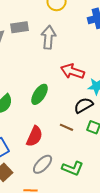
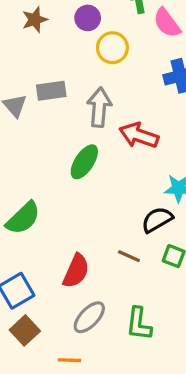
red arrow: (73, 71) -> (139, 135), moved
green ellipse: (40, 94) -> (84, 162), moved
green L-shape: (73, 168) -> (139, 324), turned 75

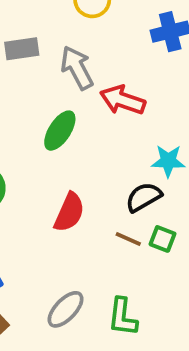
gray arrow: (99, 107) -> (77, 68), turned -33
brown line: (129, 256) -> (128, 239), moved
red semicircle: (76, 271) -> (69, 212), moved

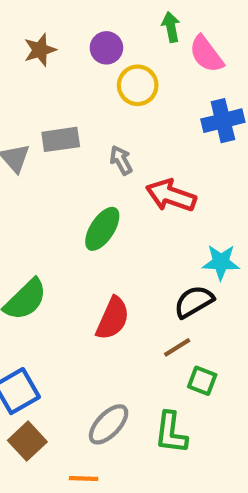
gray arrow: (77, 68) -> (121, 160), size x0.6
brown line: (128, 239) -> (177, 347), turned -56
green square: (163, 239) -> (202, 381), moved

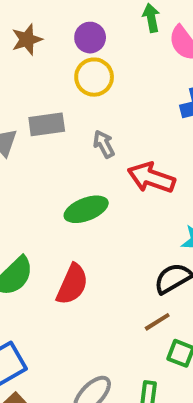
yellow circle: (138, 85) -> (94, 77), moved
green ellipse: (102, 229) -> (86, 209), turned 36
red semicircle: (113, 318) -> (72, 284), moved

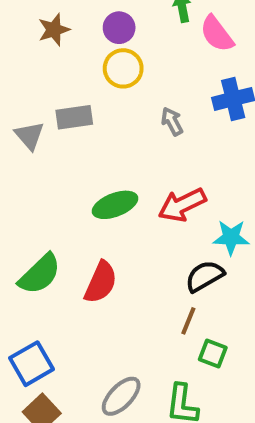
gray arrow: (104, 144) -> (172, 121), moved
red arrow: (151, 178) -> (182, 205), moved, turned -45
brown line: (157, 322) -> (188, 321), turned -36

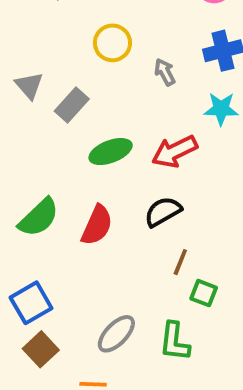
yellow circle: (123, 68) -> (112, 43), moved
gray rectangle: (74, 117) -> (72, 105), moved, turned -40
cyan star: (231, 237) -> (221, 109), moved
black semicircle: (205, 276) -> (163, 212), moved

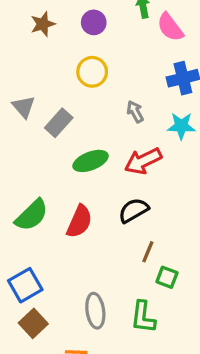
gray arrow: (165, 72) -> (135, 112), moved
gray ellipse: (116, 334) -> (95, 311), turned -52

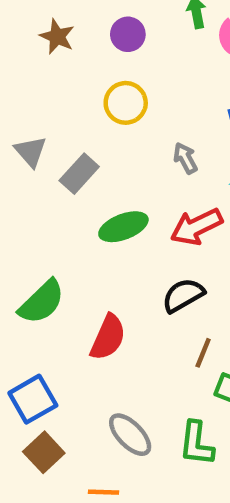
brown star: (43, 24) -> (57, 37), turned -30
red semicircle: (79, 221) -> (108, 337), moved
gray ellipse: (95, 311) -> (130, 435), turned -36

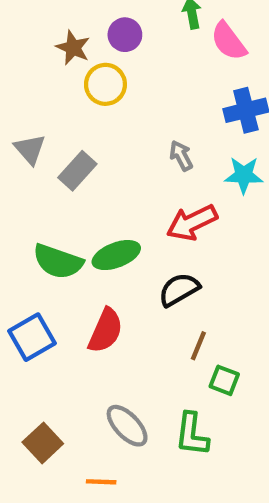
brown star: (57, 37) -> (73, 48), moved
yellow circle: (126, 103) -> (105, 84), moved
green ellipse: (123, 227) -> (116, 255), moved
green semicircle: (42, 302) -> (58, 262), moved, turned 63
blue square: (33, 399) -> (32, 337), moved

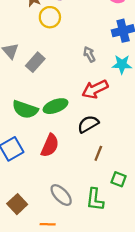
green square: (224, 380) -> (119, 179), moved

